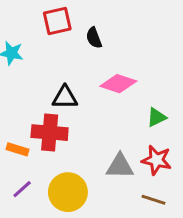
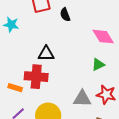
pink diamond: (118, 84) -> (103, 37), moved, turned 40
green triangle: (157, 117) -> (98, 65), moved

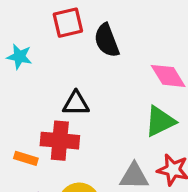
black semicircle: (65, 15) -> (107, 40), size x1.5
green triangle: (98, 65) -> (160, 121), size x1.5

